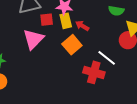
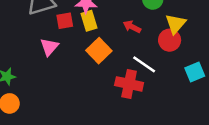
red arrow: (82, 26) -> (132, 27), moved
pink triangle: (33, 39) -> (49, 47), size x0.7

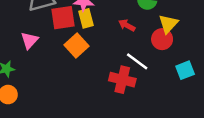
red square: (65, 21) -> (63, 18), size x1.5
pink triangle: (49, 47) -> (29, 40), moved
orange square: (99, 51) -> (76, 45), moved

